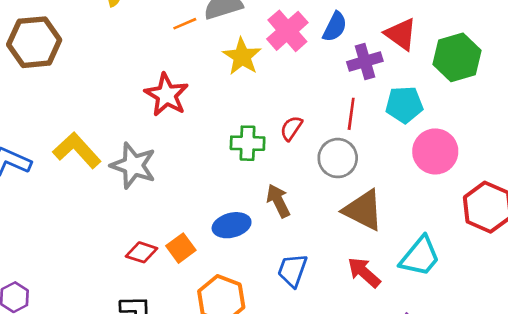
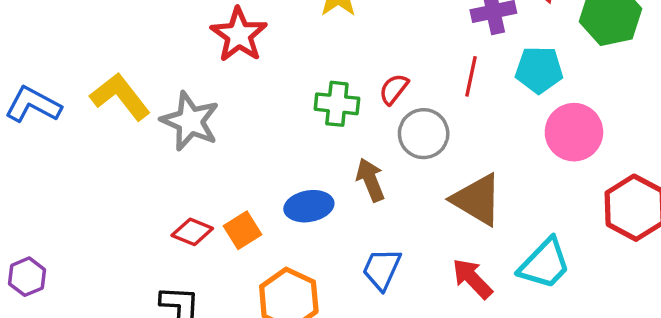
gray circle: (338, 158) -> (424, 134), moved

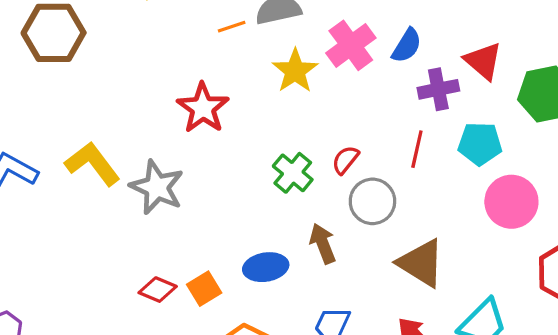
green cross: (337, 104) -> (293, 173), turned 33

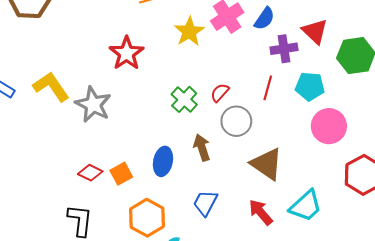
blue ellipse: (266, 267) -> (163, 161), turned -72

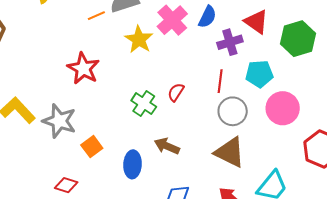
gray circle: (236, 121) -> (233, 111), moved
brown arrow: (202, 148) -> (167, 146), turned -40
orange square: (121, 174) -> (92, 147), moved

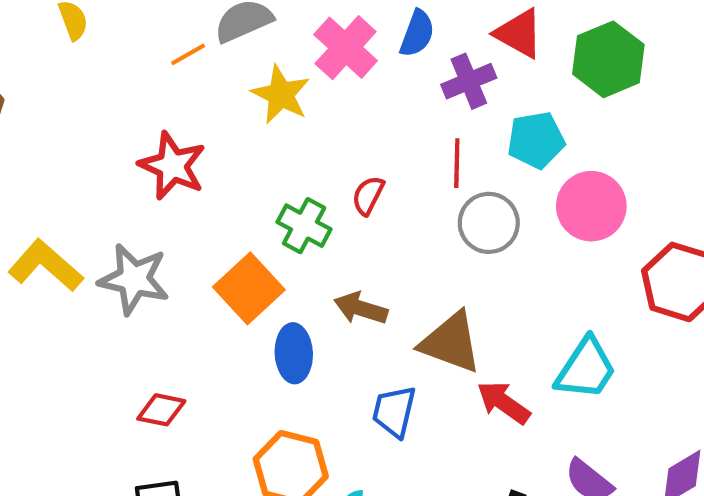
orange square: (92, 147) -> (249, 288), moved, size x1.5
brown triangle: (230, 152) -> (451, 342), moved

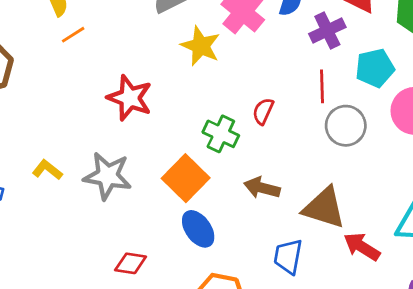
orange line: (188, 54) -> (73, 35), moved
yellow L-shape: (45, 266) -> (47, 170), size x0.6
blue ellipse: (294, 353) -> (198, 229), moved, turned -30

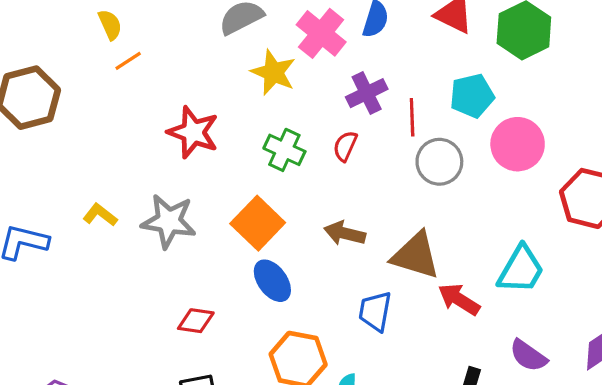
purple cross: (327, 30) -> (367, 93), moved
green cross: (221, 134) -> (284, 150), moved

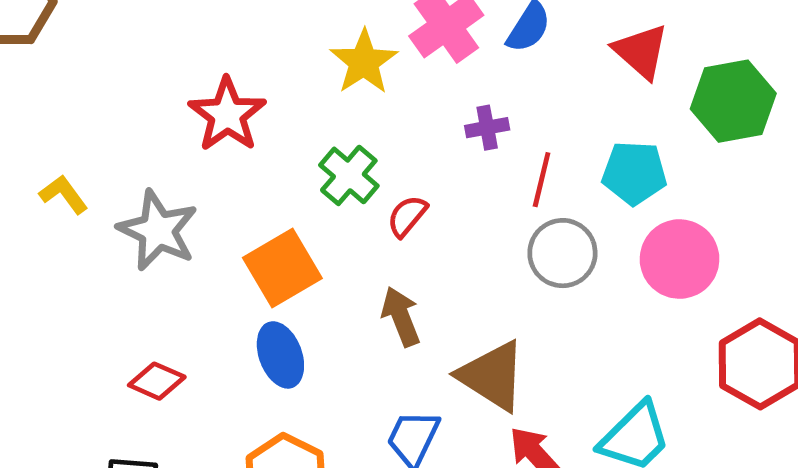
purple cross: (367, 93) -> (487, 128), size x0.7
red semicircle: (345, 146) -> (407, 216), moved
brown arrow: (345, 233) -> (401, 317), turned 39

